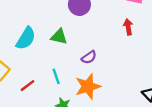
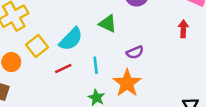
cyan semicircle: (26, 38) -> (71, 39), moved
orange star: (88, 86) -> (127, 83), turned -30

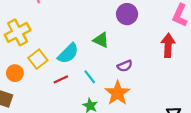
red arrow: (183, 29) -> (168, 45), size x1.5
cyan line: (96, 65) -> (90, 77), turned -32

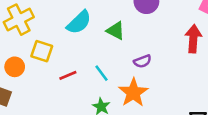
cyan semicircle: (68, 53) -> (79, 22), moved
yellow square: (38, 59) -> (42, 51), turned -36

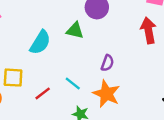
green triangle: (116, 31) -> (75, 30), moved
purple semicircle: (142, 61) -> (107, 63), turned -35

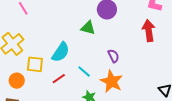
cyan semicircle: (40, 42) -> (61, 52), moved
purple semicircle: (107, 63) -> (113, 56), turned -48

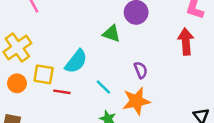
red line: (59, 79) -> (62, 92), moved, turned 40
orange circle: (17, 81) -> (17, 83), moved
orange star: (111, 81) -> (136, 101), turned 30

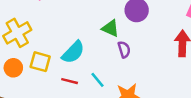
purple semicircle: (141, 70) -> (124, 49), moved
red line: (62, 92) -> (70, 81), moved

